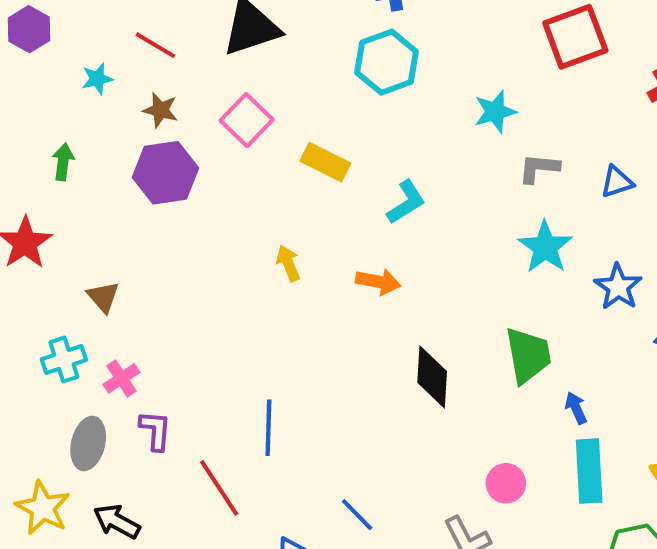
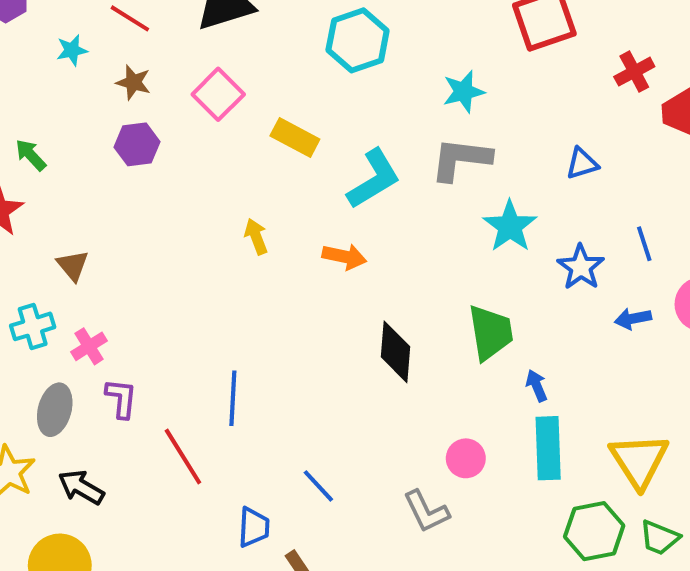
green arrow: (63, 162) -> (31, 155), moved, turned -52
gray L-shape: (539, 168) -> (461, 159), moved, size x1.5
purple hexagon: (165, 173) -> (137, 144), size x0.7
cyan L-shape: (406, 202) -> (374, 179), size x1.4

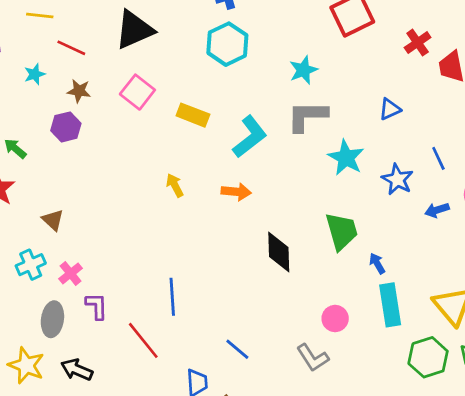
purple hexagon: (137, 144) -> (66, 127), moved

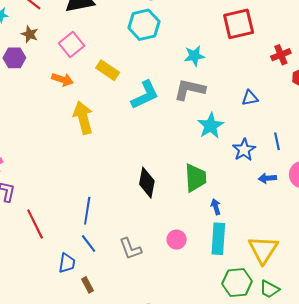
yellow arrow: (175, 185) -> (83, 118), size x1.8
orange arrow: (236, 192) -> (62, 79), moved
blue line: (172, 297) -> (87, 211), moved
blue line: (237, 349) -> (89, 243), moved
gray L-shape: (313, 358) -> (130, 249), moved

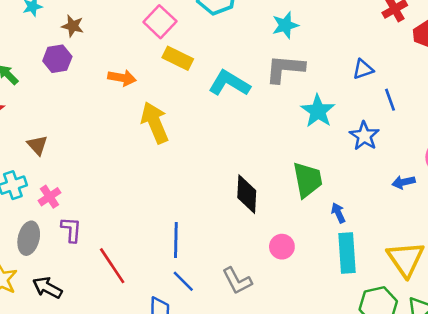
pink square: (71, 45) -> (160, 22), moved
cyan L-shape: (145, 95) -> (229, 83), turned -116
blue line: (277, 141) -> (390, 100), moved
blue arrow: (267, 178) -> (403, 182), moved
pink circle: (177, 240) -> (282, 247), moved

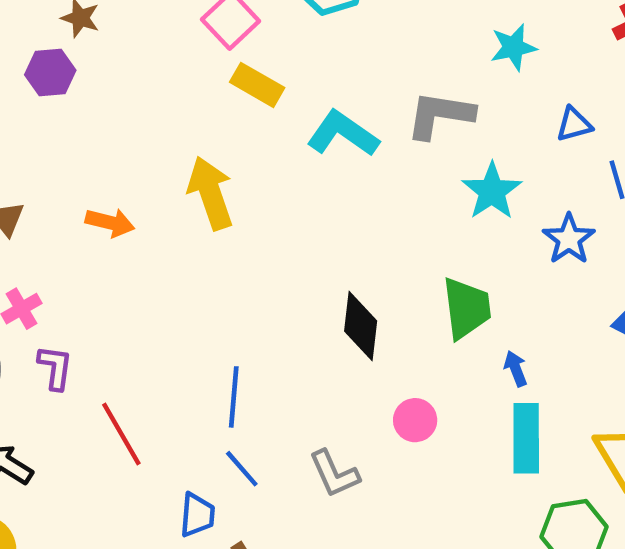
cyan star: (285, 25) -> (513, 47), moved
orange arrow: (122, 78) -> (110, 223), moved

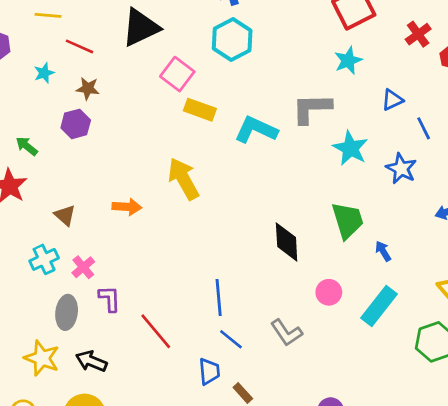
cyan rectangle: (526, 438) -> (379, 306), moved, turned 48

